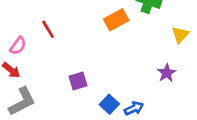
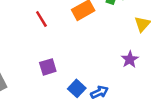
red line: (48, 29) -> (41, 19), moved

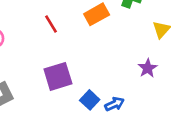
purple square: (48, 67) -> (58, 76), size x1.5

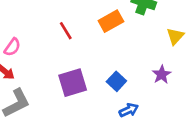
blue square: (90, 100) -> (116, 81), moved

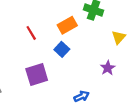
blue square: (116, 81) -> (62, 49), moved

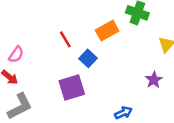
blue square: (62, 49) -> (88, 58), moved

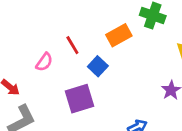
pink semicircle: (16, 55) -> (44, 62), moved

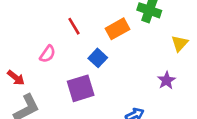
red line: (72, 45) -> (74, 26), moved

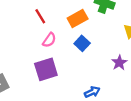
pink semicircle: (48, 54) -> (49, 40), moved
blue square: (98, 58) -> (82, 43), moved

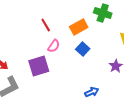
purple square: (46, 69) -> (39, 66), moved

